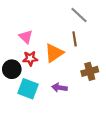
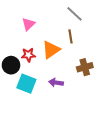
pink triangle: (26, 37) -> (28, 24), moved, turned 32

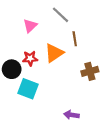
gray line: (75, 14) -> (61, 15), moved
purple arrow: (56, 83) -> (71, 115), moved

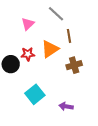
brown cross: (90, 71) -> (74, 65), moved
cyan square: (28, 89) -> (35, 94), moved, turned 30

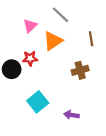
brown line: (69, 36) -> (91, 39), moved
orange triangle: (50, 49) -> (53, 41), moved

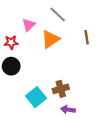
red star: (30, 58) -> (11, 42), moved
brown cross: (80, 70) -> (61, 89), moved

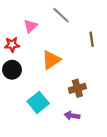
orange triangle: (50, 39) -> (51, 60), moved
brown cross: (61, 89) -> (77, 88), moved

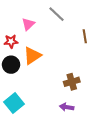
orange triangle: (51, 60) -> (32, 56), moved
cyan square: (38, 102) -> (14, 103), moved

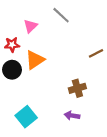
brown line: (85, 36) -> (96, 53), moved, turned 72
cyan square: (14, 103) -> (26, 117), moved

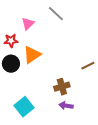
brown line: (96, 53) -> (88, 66), moved
brown cross: (77, 88) -> (62, 87), moved

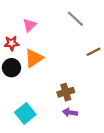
gray line: (56, 14) -> (75, 19), moved
brown line: (88, 66) -> (93, 52), moved

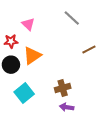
pink triangle: (30, 25) -> (28, 24), turned -32
cyan square: (25, 113) -> (24, 93), moved

